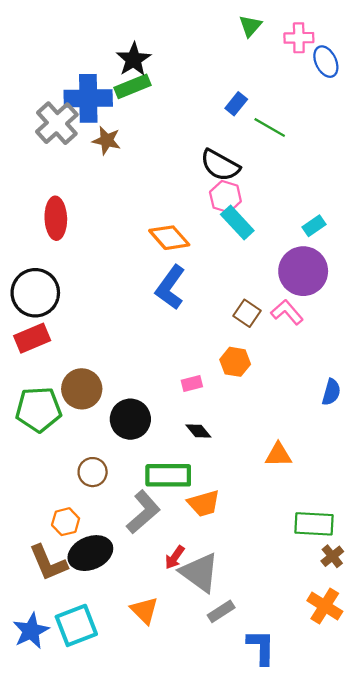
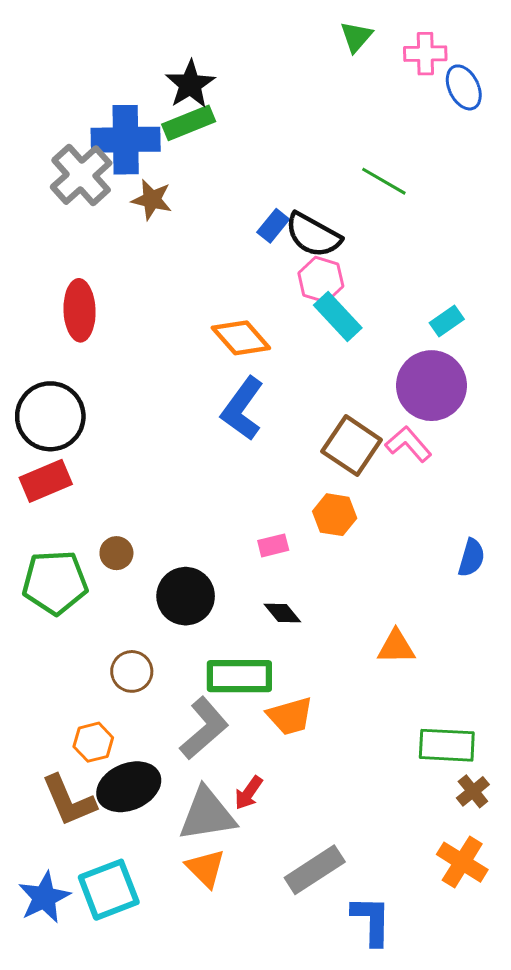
blue rectangle: (236, 104) -> (273, 226), moved
brown square: (247, 313) -> (352, 446), size x1.5
brown circle: (82, 389) -> (116, 553), size x0.6
gray triangle: (199, 573) -> (207, 814), moved, turned -45
gray rectangle: (221, 611) -> (315, 870), size x1.5

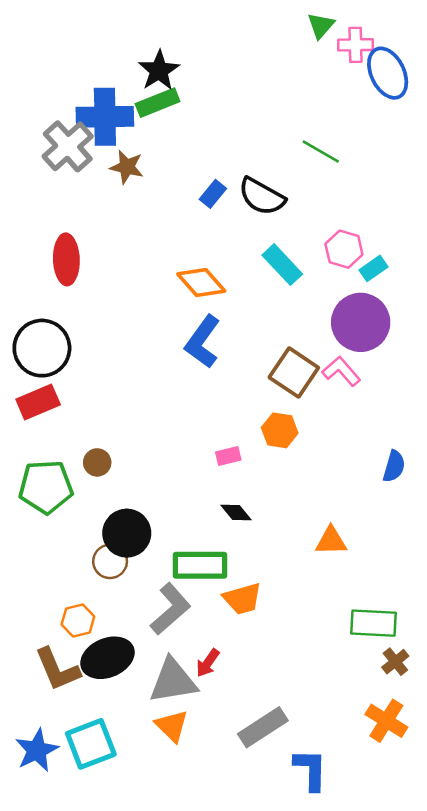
green triangle: (356, 37) -> (321, 26), moved
blue ellipse: (464, 87) -> (388, 73), size x1.4
blue rectangle: (273, 226) -> (213, 194), moved
pink hexagon: (321, 280) -> (344, 249), moved
black circle: (186, 596) -> (127, 533), moved

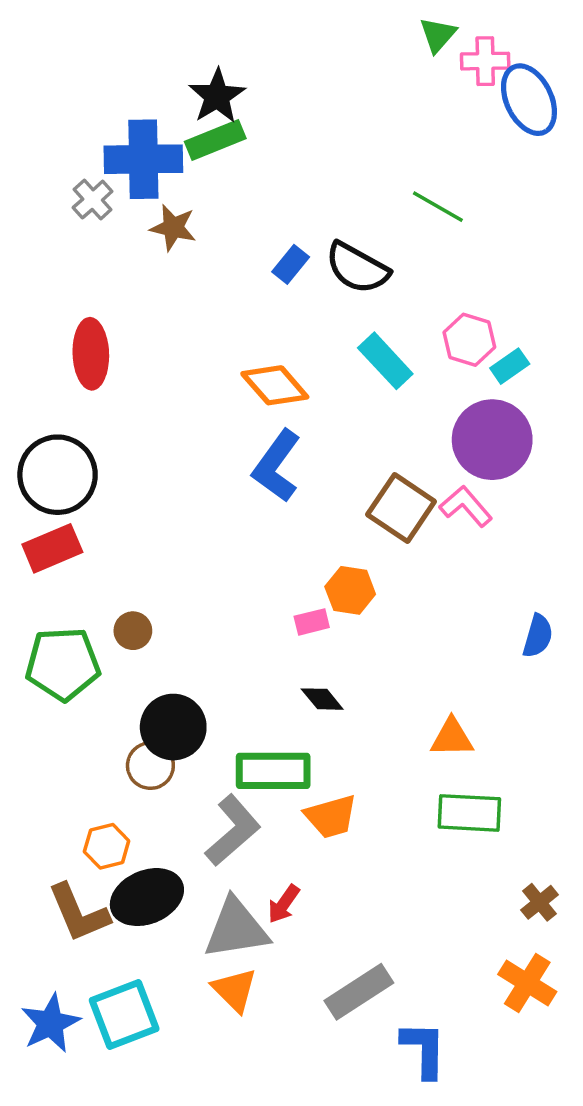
gray cross: (68, 146) -> (93, 200), size x0.6
orange hexagon: (280, 430) -> (350, 590), moved
green rectangle: (373, 623) -> (469, 813), moved

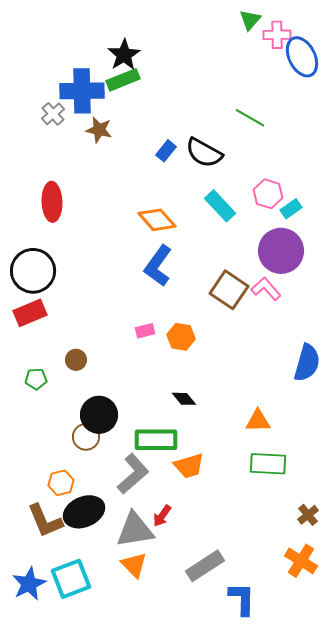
orange hexagon: (350, 590) -> (181, 337), moved
pink rectangle: (312, 622) -> (145, 331), moved
blue semicircle: (538, 636) -> (307, 363), size x1.5
green pentagon: (63, 664) -> (36, 379), size x0.5

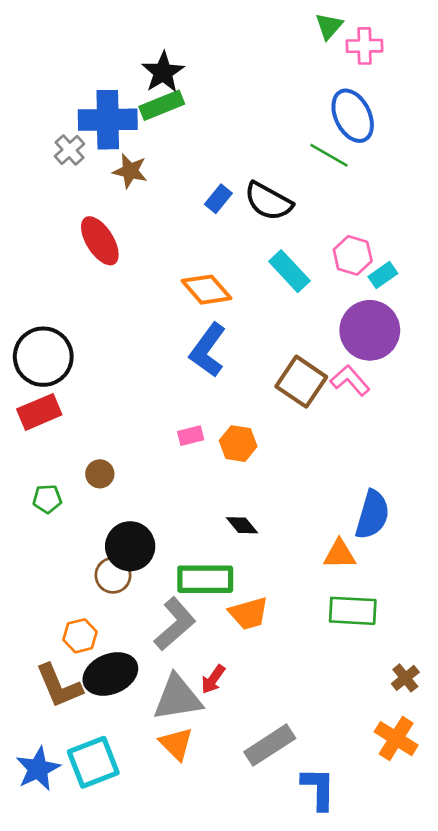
blue ellipse: (302, 57) -> (353, 116), moved
red ellipse: (52, 202) -> (100, 241), moved, turned -30
blue semicircle: (307, 363) -> (372, 515), moved

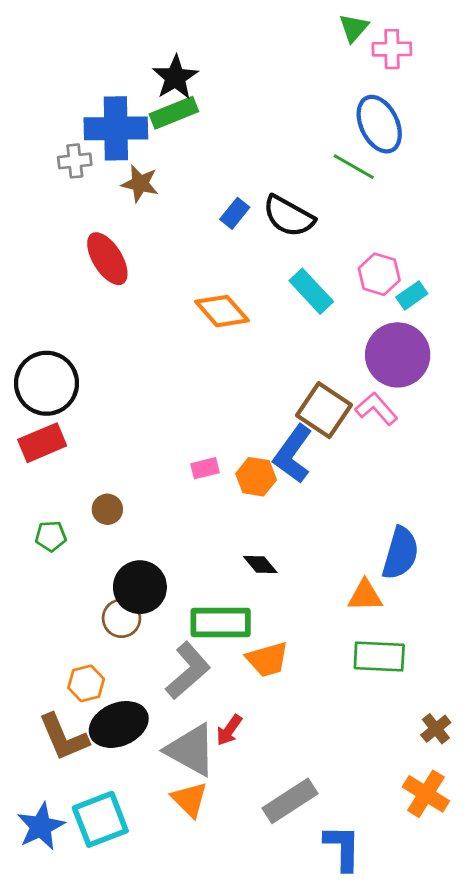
gray cross: (70, 150) -> (75, 161), turned 36
blue L-shape: (208, 350) -> (293, 454), moved
gray triangle: (178, 698) -> (191, 750), turned 38

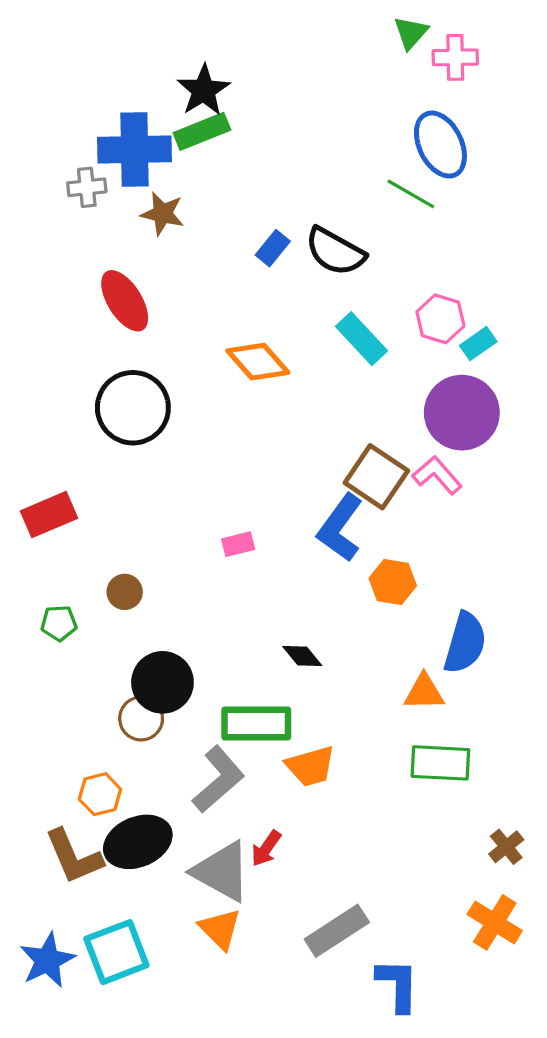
black circle: (46, 383) -> (133, 408), moved
orange hexagon: (256, 477) -> (393, 582), moved

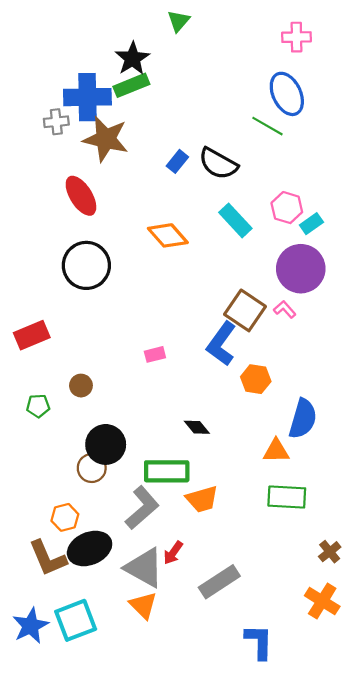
green triangle: (411, 33) -> (179, 21), moved
brown star: (162, 214) -> (106, 139), size x1.6
pink L-shape: (437, 475) -> (285, 309), size x0.7
gray rectangle: (337, 931) -> (219, 582), moved

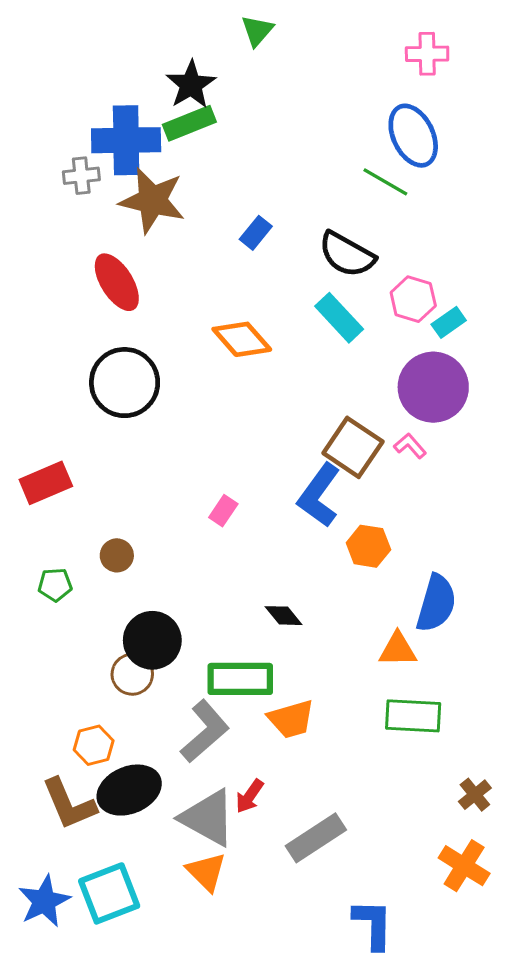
black semicircle: (218, 164) -> (347, 254), moved
pink rectangle: (155, 354) -> (223, 511), turned -42

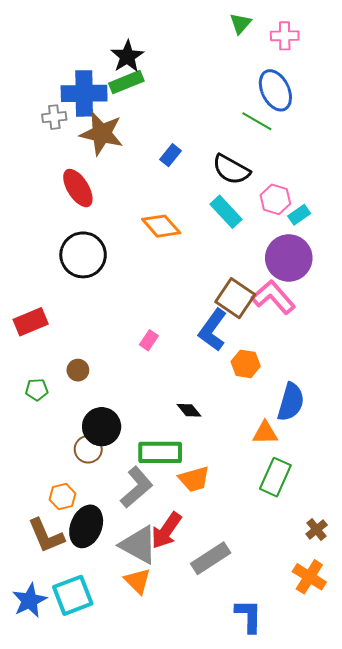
green triangle: (257, 31) -> (240, 23), moved
pink L-shape: (410, 446) -> (273, 297), size x2.0
green rectangle: (413, 716) -> (275, 477), turned -69
black ellipse: (129, 790) -> (86, 526), turned -45
red arrow: (250, 796) -> (166, 531), size x1.6

